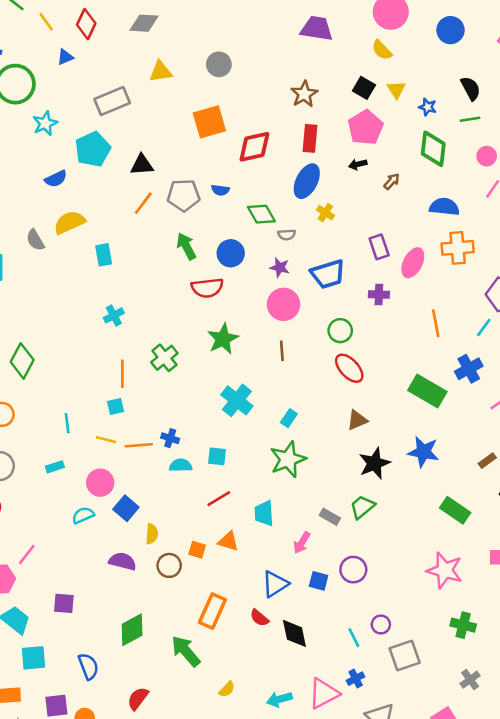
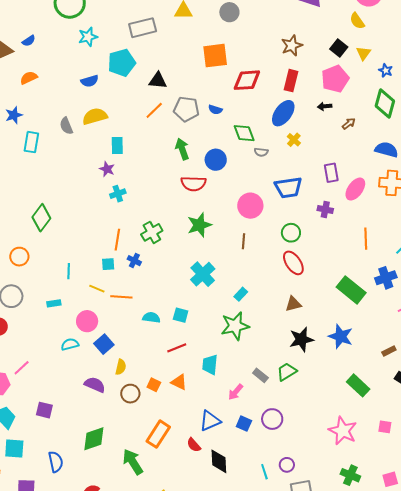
purple star: (280, 267) -> (107, 169), moved
blue cross: (170, 438) -> (134, 261), moved

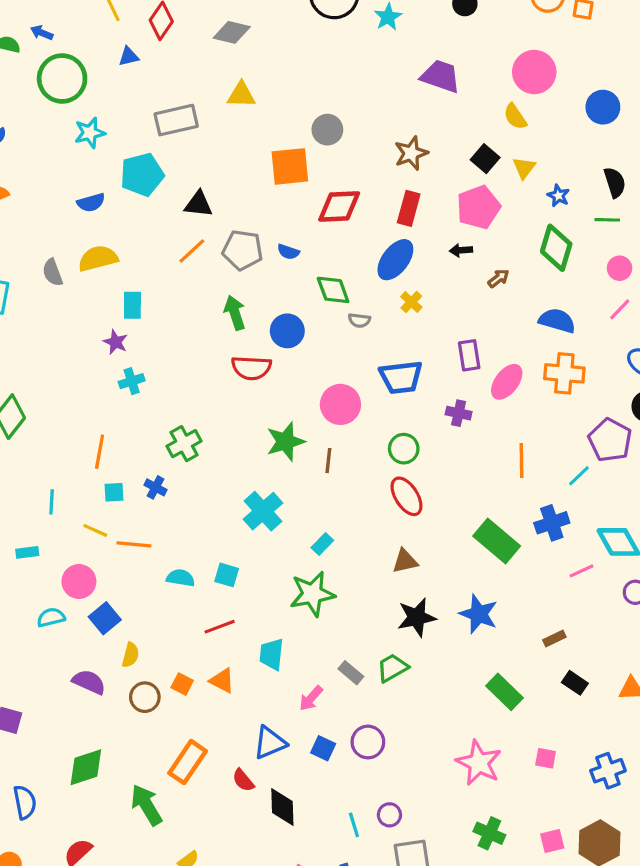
gray circle: (229, 12) -> (327, 130), moved
green star: (199, 225) -> (285, 442), moved
orange line: (117, 240) -> (100, 452), moved

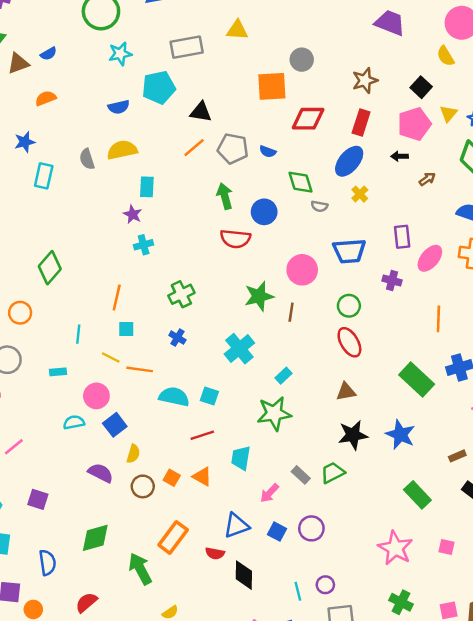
yellow triangle: (524, 168) -> (448, 114), moved
blue cross: (156, 487) -> (177, 338), moved
cyan semicircle: (181, 578) -> (174, 397), size x1.4
red semicircle: (243, 780) -> (215, 553), turned -42

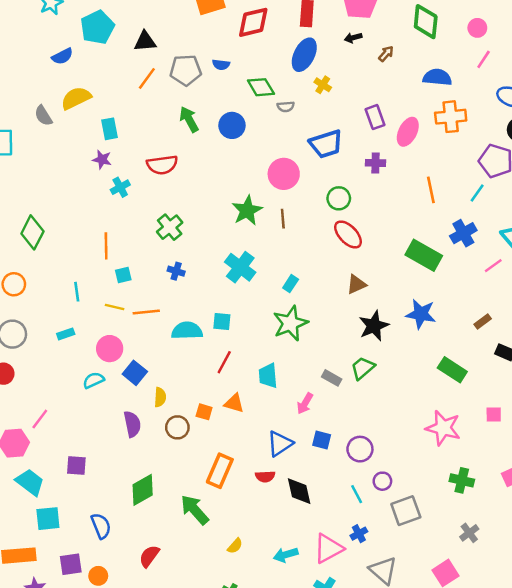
red semicircle: (235, 239) -> (162, 165), moved
red line: (202, 435) -> (224, 362), turned -30
purple semicircle: (101, 473) -> (132, 424), turned 65
purple circle: (311, 528) -> (360, 449), moved

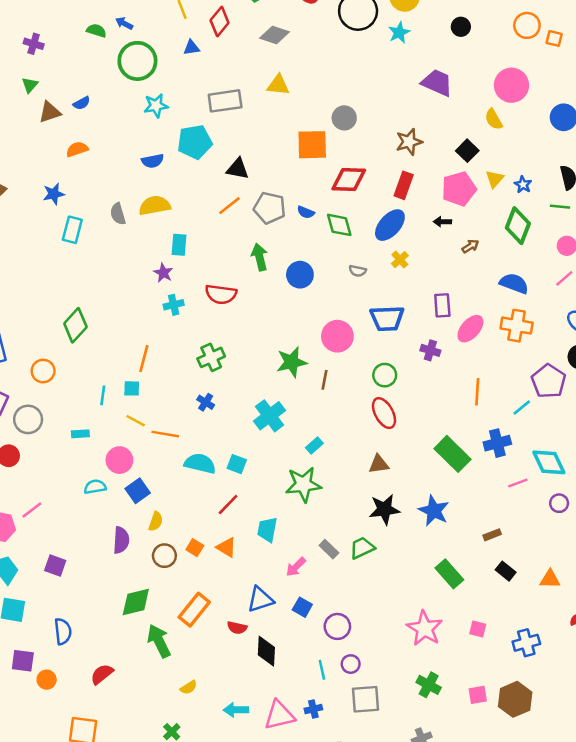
green diamond: (261, 87) -> (339, 225), moved
cyan square: (123, 275) -> (132, 388), moved
green diamond: (143, 490) -> (136, 602), moved

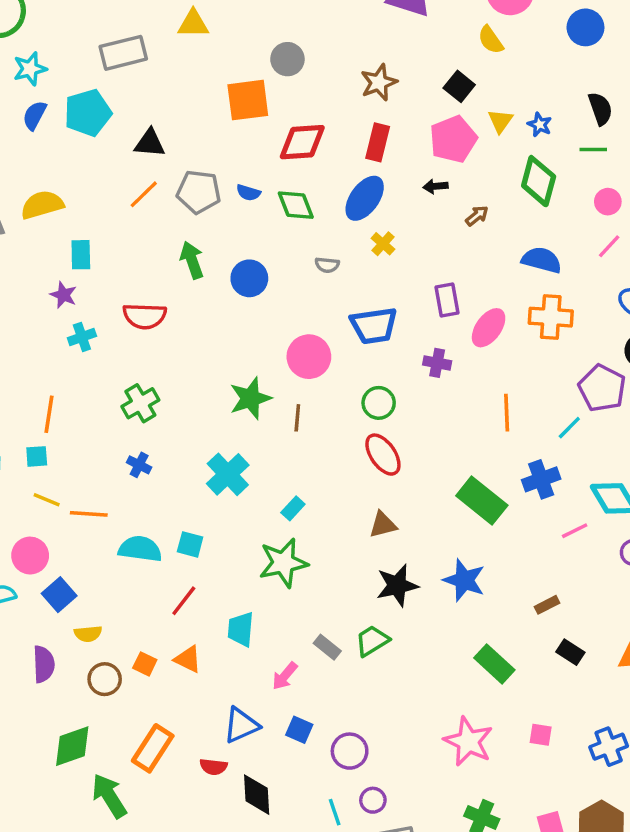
blue semicircle: (153, 161) -> (35, 115), moved, turned 135
yellow semicircle: (156, 521) -> (88, 634), turned 72

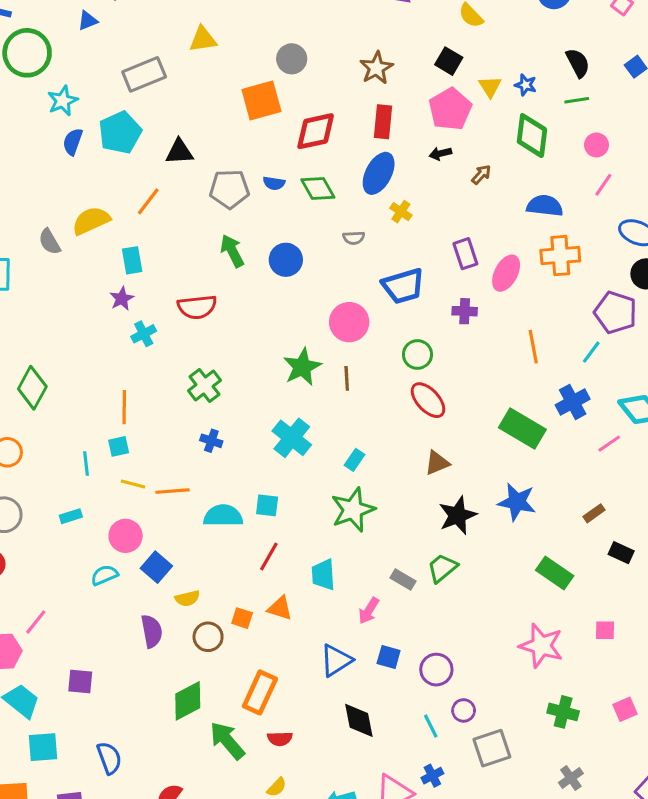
orange line: (144, 194) -> (148, 201), moved
purple star: (63, 295) -> (122, 299), turned 30
red semicircle: (213, 767) -> (280, 739), moved

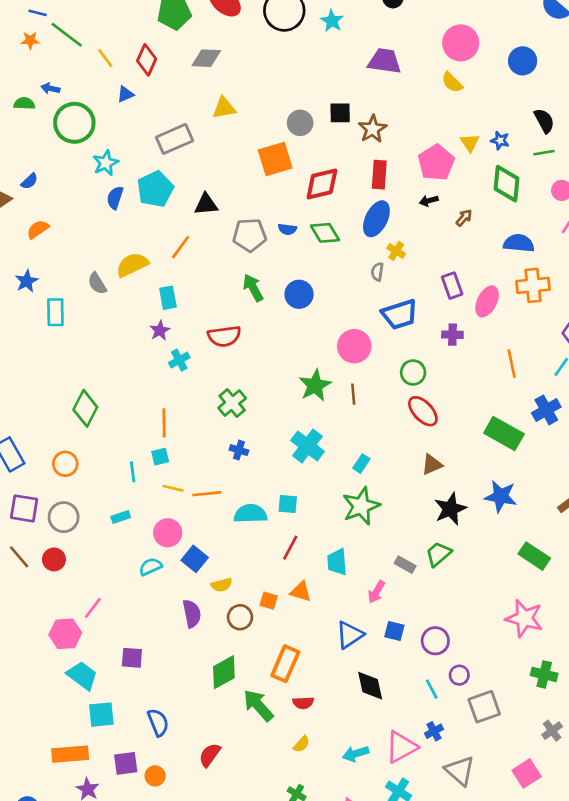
black square: (449, 61) -> (340, 113), moved, turned -30
gray semicircle: (354, 238) -> (377, 272), moved, turned 102

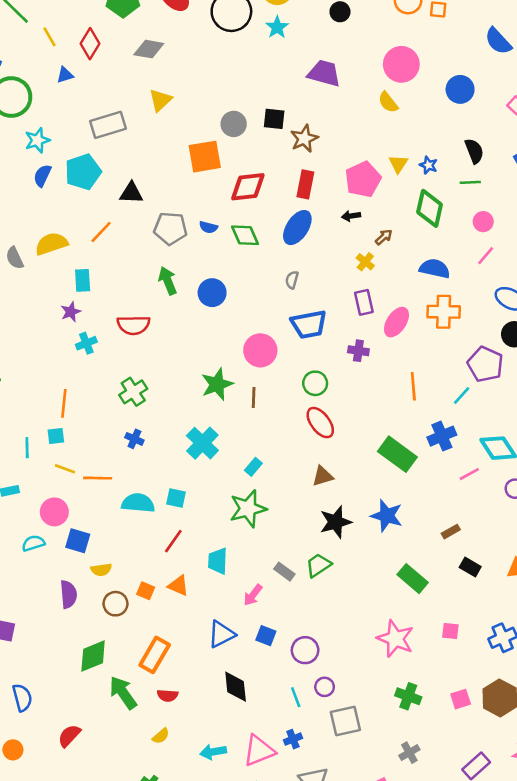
yellow triangle: (224, 108) -> (160, 100), turned -40
yellow cross: (396, 251) -> (365, 262), moved
blue square: (195, 559) -> (78, 541), turned -30

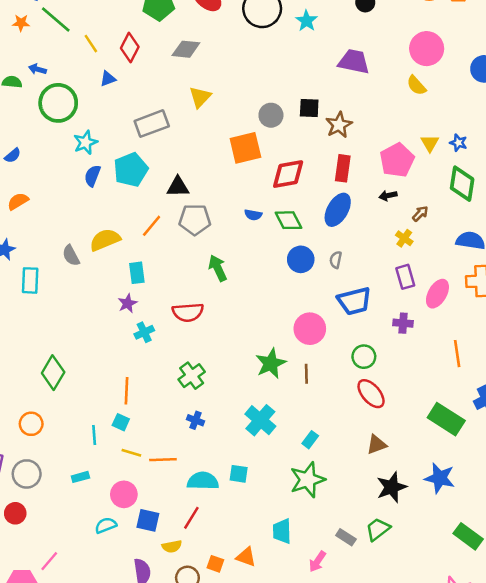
gray pentagon: (170, 228) -> (195, 220), moved
blue circle: (212, 293) -> (301, 259), moved
cyan square: (56, 436) -> (121, 422), turned 35
red line: (173, 541) -> (191, 518), moved

